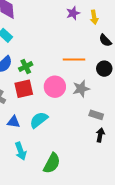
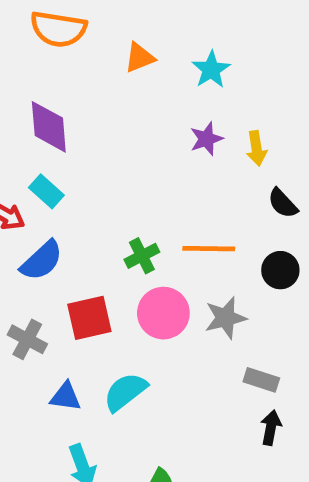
green cross: (26, 67) -> (142, 256), moved

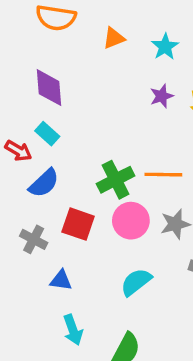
green cross: (142, 256) -> (116, 180), size x1.5
red square: (89, 318) -> (78, 224), turned 32
cyan semicircle: (125, 392) -> (136, 282), moved

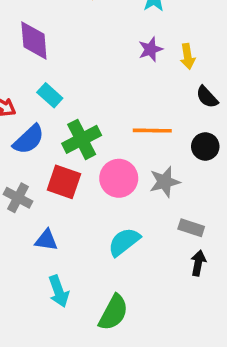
cyan rectangle: (47, 134) -> (50, 95), moved
green cross: (116, 180) -> (82, 139), moved

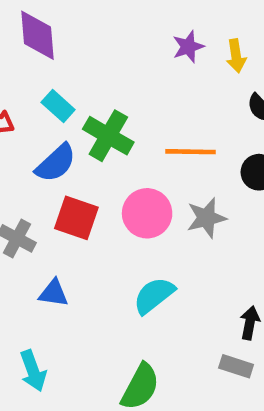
blue semicircle: (29, 139) -> (56, 163), moved
green cross: (82, 139) -> (108, 136), moved, turned -33
gray rectangle: (191, 228) -> (236, 366), moved
cyan arrow: (59, 291) -> (33, 371), moved

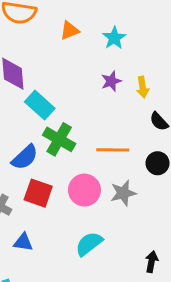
cyan rectangle: (58, 106) -> (40, 105), moved, size x1.4

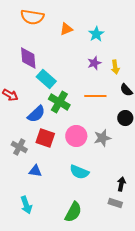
orange line: (113, 150) -> (95, 96), moved
cyan semicircle: (89, 244) -> (79, 172), turned -120

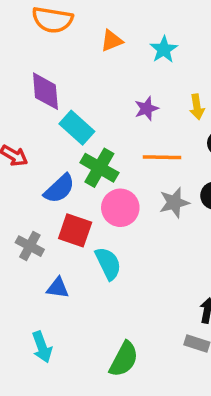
purple star: (94, 63) -> (146, 109), moved
pink circle: (76, 136) -> (120, 208), moved
gray star: (102, 138) -> (174, 203), moved
cyan semicircle: (79, 172) -> (108, 263), moved, turned -138

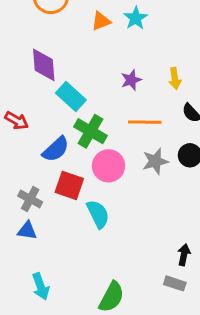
cyan star: (164, 49) -> (136, 18), moved
blue triangle: (58, 288) -> (27, 231), moved

